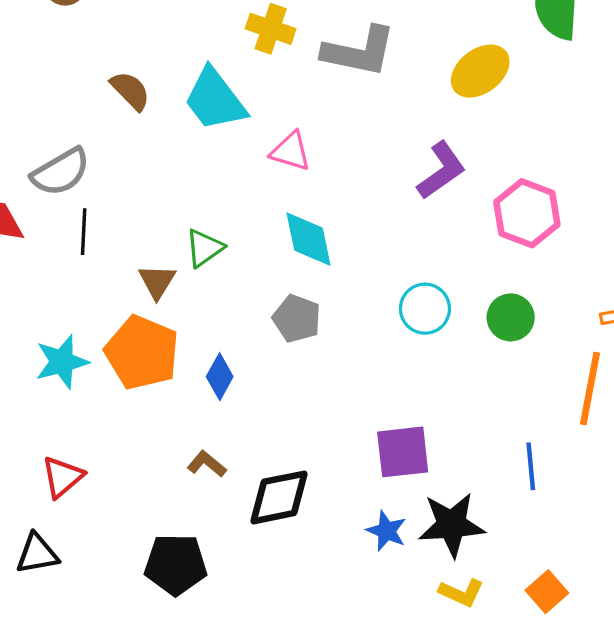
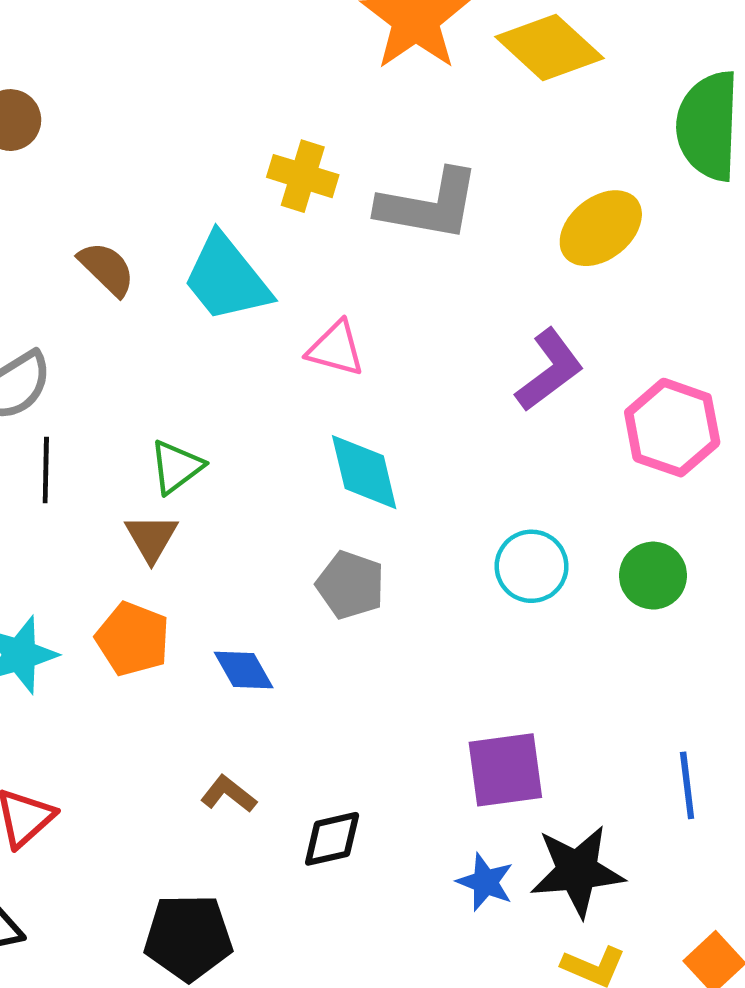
green triangle: (204, 248) -> (176, 467), moved
orange pentagon: (142, 353) -> (133, 639), size x0.7
blue diamond: (220, 377) -> (244, 670), turned -57
black diamond: (279, 497) -> (332, 839), size x0.7

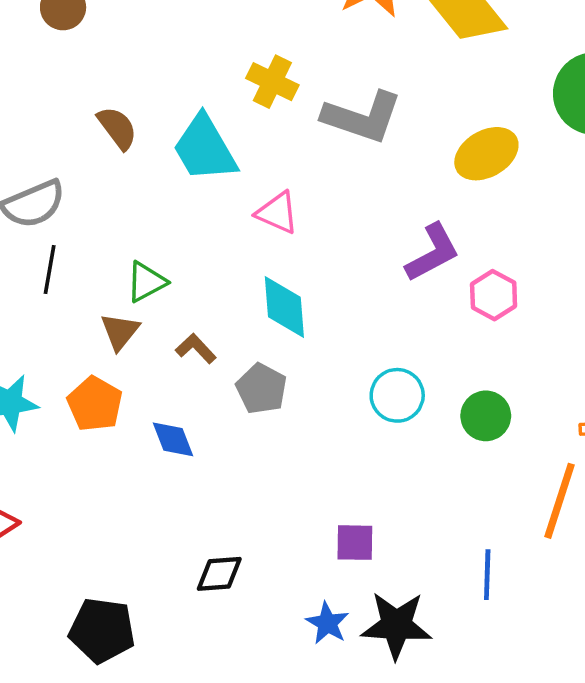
pink hexagon: (672, 428) -> (494, 295), moved, size x0.7
purple square: (505, 770) -> (355, 543), size x0.7
brown L-shape: (228, 794) -> (196, 349), moved

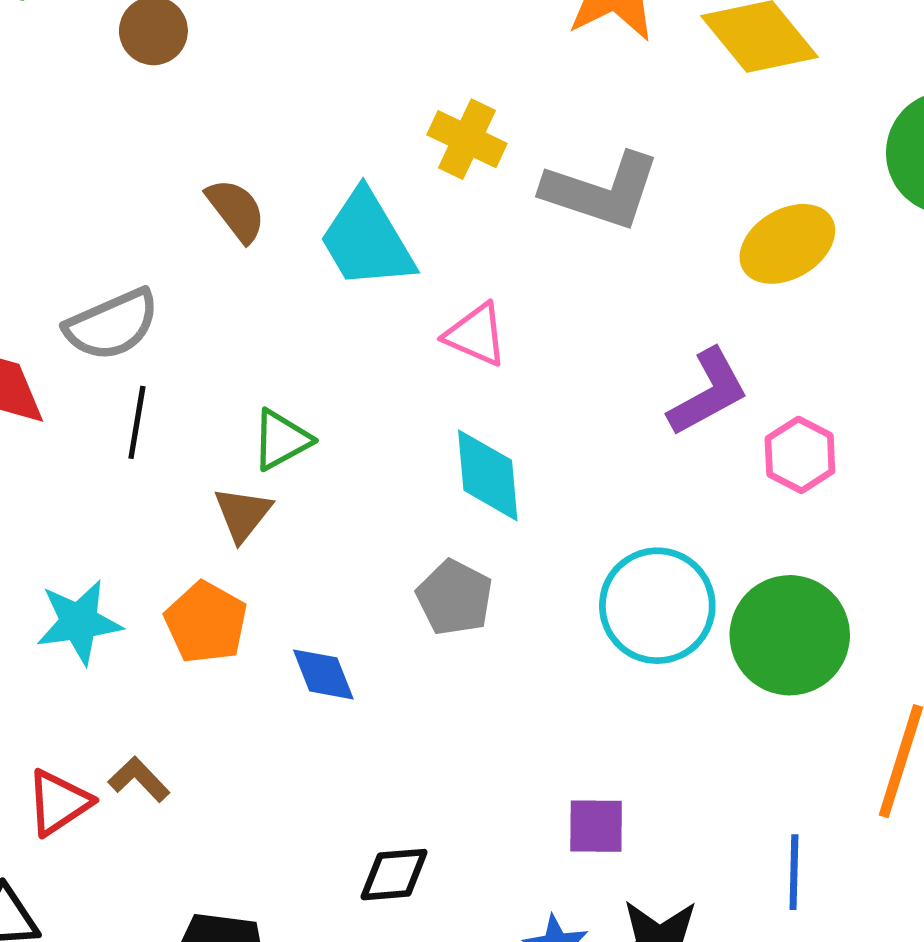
brown L-shape: (196, 349) -> (139, 779), moved
cyan circle: (397, 395) -> (657, 606), size x1.4
green circle: (486, 416) -> (790, 635), size x1.6

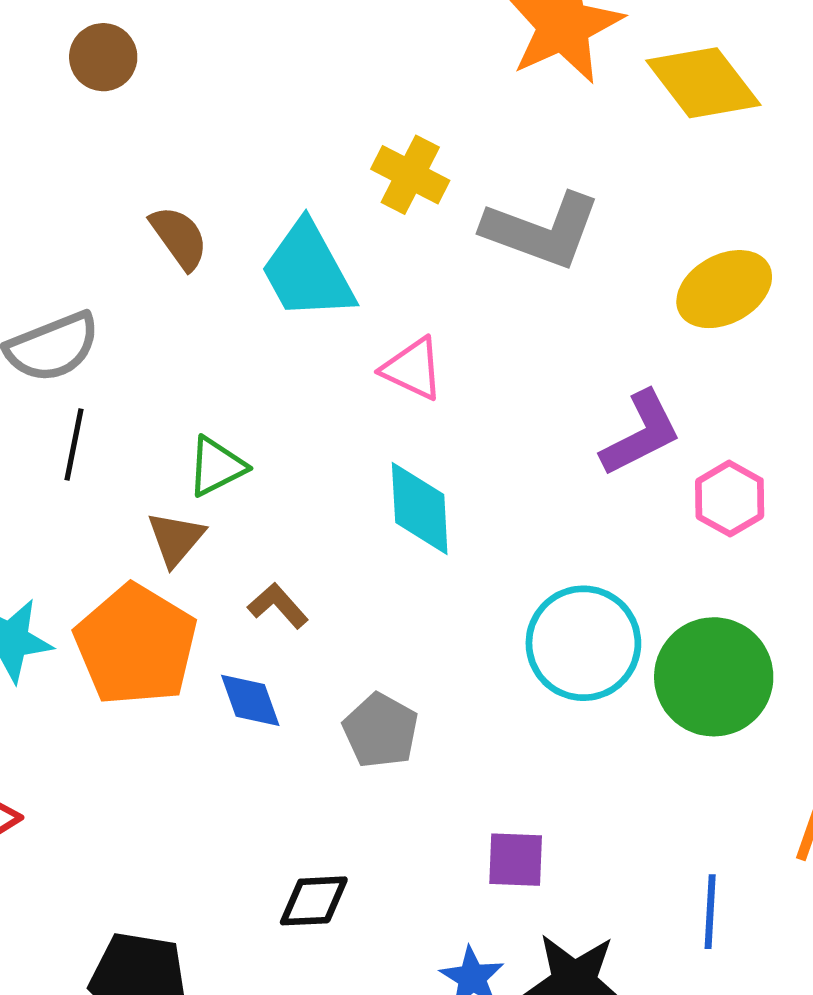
gray pentagon: (455, 598) -> (381, 731), moved
orange pentagon: (206, 622) -> (136, 645), size x1.5
brown L-shape: (139, 779) -> (278, 606), moved

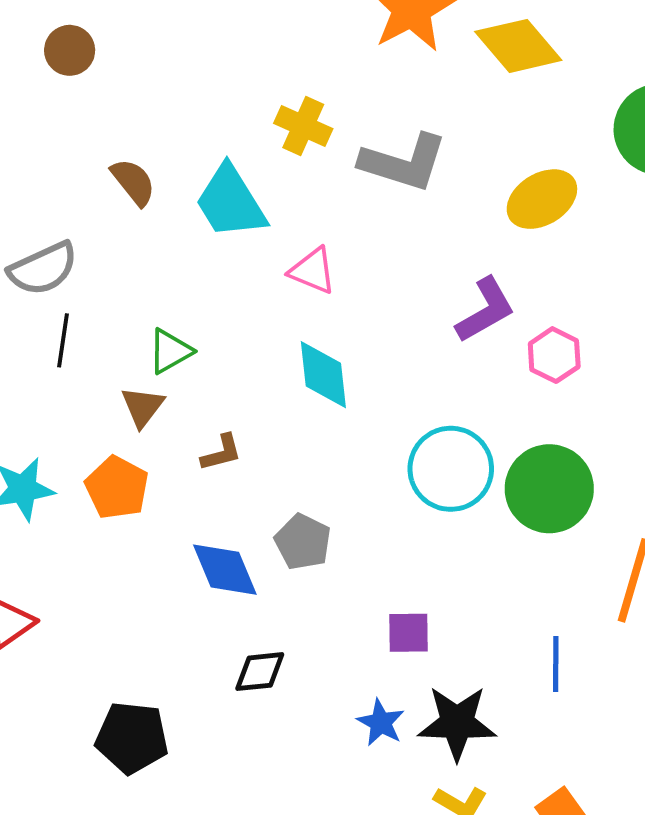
brown L-shape: (278, 606) -> (221, 453), turned 120
orange pentagon: (136, 645) -> (117, 488), size x0.7
blue diamond: (250, 700) -> (225, 570), moved, size x1.4

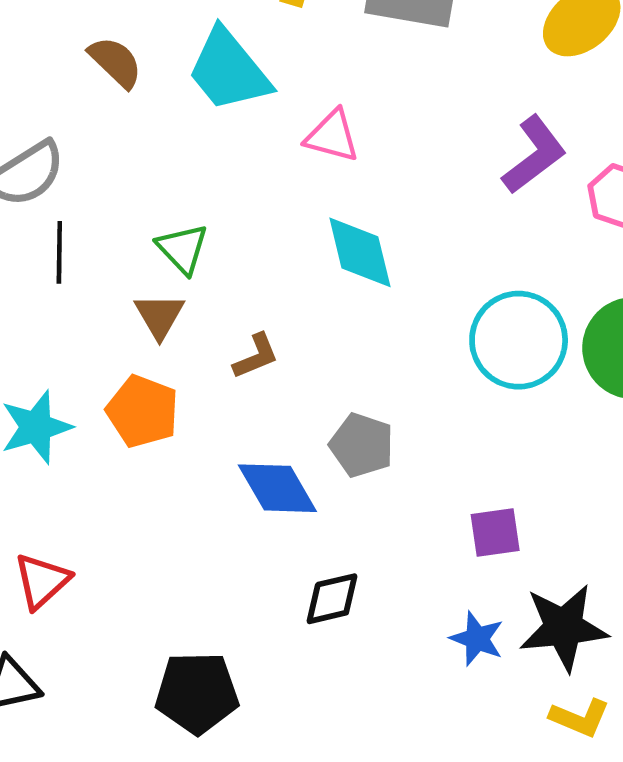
green triangle: (170, 351) -> (182, 249), turned -36

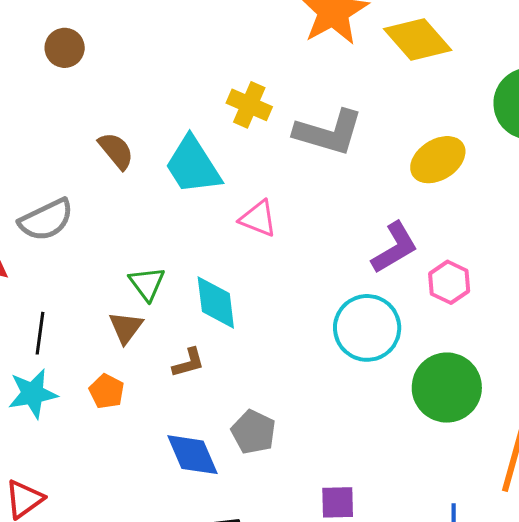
black line: (59, 252) -> (40, 333), moved
cyan diamond: (360, 252) -> (216, 302), moved
cyan circle: (519, 340) -> (367, 328), moved
orange pentagon: (143, 411) -> (107, 391), size x0.7

